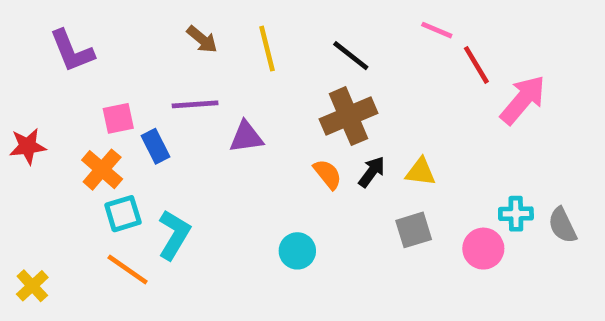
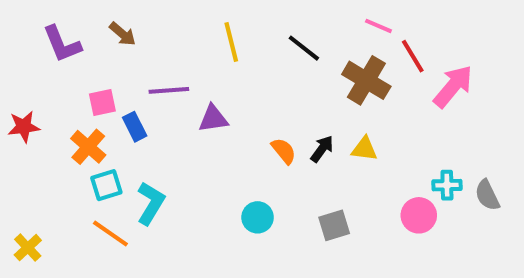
brown arrow: (202, 39) -> (122, 34), moved
brown cross: (348, 116) -> (366, 80), moved, turned -36
gray square: (414, 230) -> (334, 225), moved

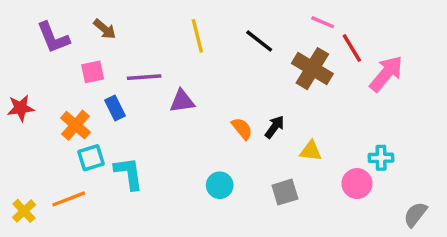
pink square: (102, 102) -> (93, 72), moved
yellow triangle: (364, 149) -> (311, 151), moved
gray semicircle: (487, 195) -> (415, 214), moved, turned 64
cyan L-shape: (151, 203) -> (129, 173), turned -39
orange line: (110, 233) -> (69, 199), moved, turned -56

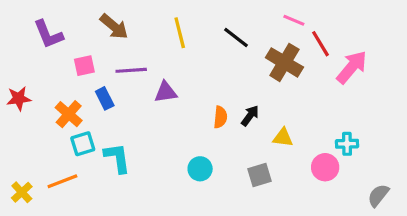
brown arrow: (105, 29) -> (114, 27), moved, size x1.4
orange semicircle: (242, 129) -> (220, 117), turned 45

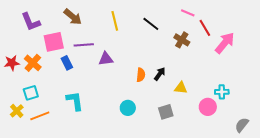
brown cross: (284, 62) -> (182, 40), size x0.7
pink square: (84, 66) -> (54, 42), size x1.5
orange cross: (69, 114) -> (33, 63), moved
cyan square: (83, 144) -> (31, 93), moved
yellow cross: (22, 192) -> (17, 111), moved

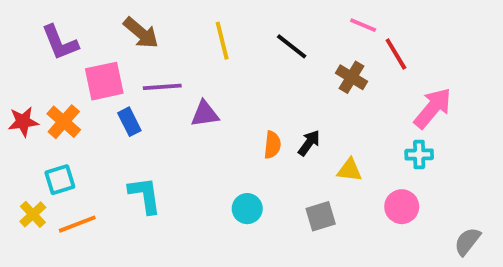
pink arrow: (225, 43) -> (433, 108), moved
cyan cross: (222, 92) -> (419, 155), moved

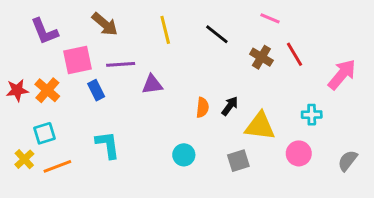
red line: (396, 54) -> (294, 54), moved
pink arrow: (433, 108) -> (342, 74), moved
yellow triangle: (350, 170) -> (260, 126), size x1.6
gray semicircle: (467, 241) -> (348, 161), moved

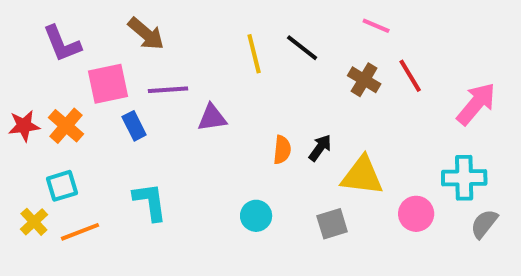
yellow line: (165, 30) -> (254, 54), moved
cyan cross: (312, 115) -> (464, 178), moved, size x1.5

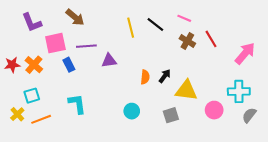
pink line: (376, 26) -> (184, 18), moved

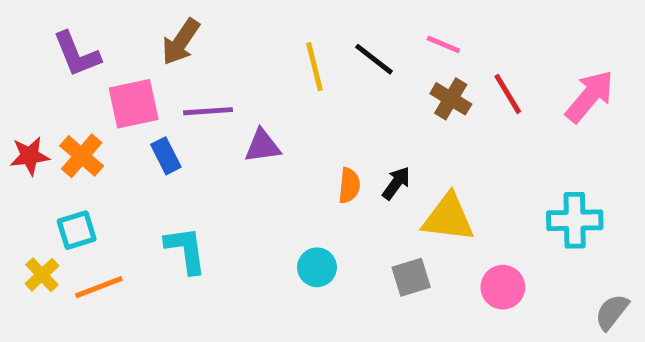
brown arrow: (75, 17) -> (181, 42), turned 84
pink arrow: (245, 53) -> (590, 96), moved
pink circle: (214, 110) -> (503, 287), moved
gray semicircle: (249, 115) -> (612, 312), moved

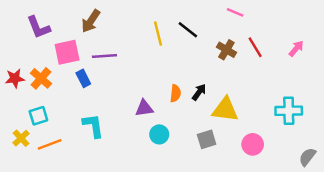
pink line: (443, 44) -> (235, 12), moved
pink arrow: (590, 96) -> (296, 48), size x0.6
purple triangle: (262, 146) -> (144, 108), moved

